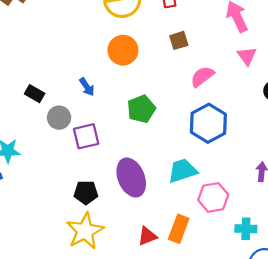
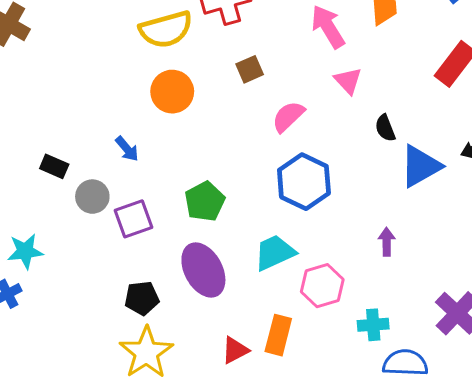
green pentagon: (141, 109) -> (205, 201), moved

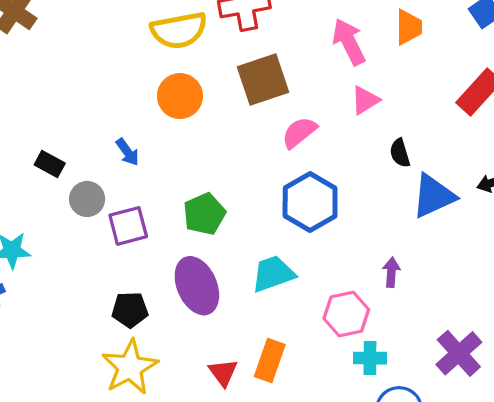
brown square: (250, 69) -> (263, 79), size x1.8
pink triangle: (348, 81) -> (365, 100), turned 36
pink hexagon: (322, 286) -> (346, 314), moved
red triangle: (235, 350) -> (223, 373), turned -44

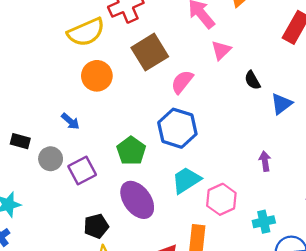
blue triangle: (433, 196) -> (281, 104), size x0.7
blue hexagon: (310, 202) -> (177, 128), moved
pink hexagon: (346, 314) -> (221, 199), moved

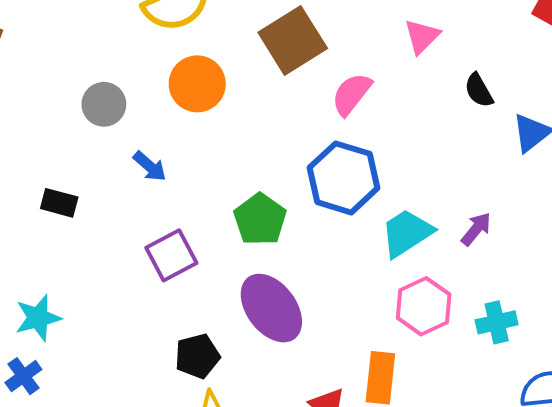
gray circle: (51, 159) -> (104, 104), moved
purple arrow: (265, 161) -> (476, 229), moved, turned 48
cyan trapezoid: (186, 180) -> (407, 233), moved
cyan cross: (264, 222) -> (497, 322), moved

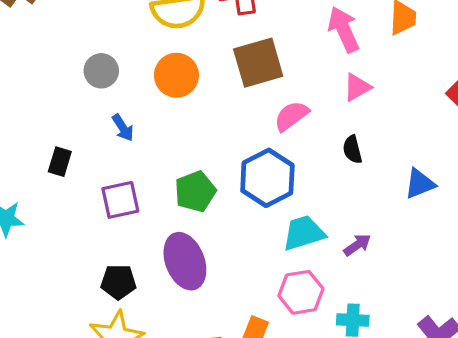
black semicircle: (479, 90) -> (352, 149), moved
black rectangle: (59, 203) -> (60, 162), moved, turned 76

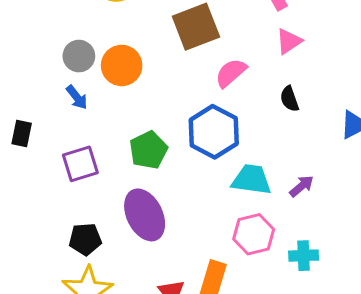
gray circle: (101, 71) -> (79, 56), moved
orange circle: (176, 75) -> (122, 65), moved
cyan trapezoid: (304, 233) -> (251, 180), turned 30

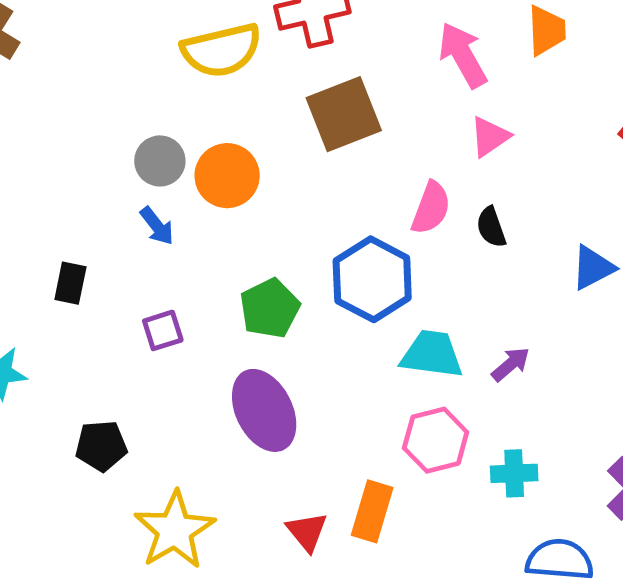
pink semicircle: (231, 73) -> (431, 208), moved, turned 152
purple square: (80, 164) -> (163, 330), size x0.7
black pentagon: (85, 239) -> (101, 446), moved

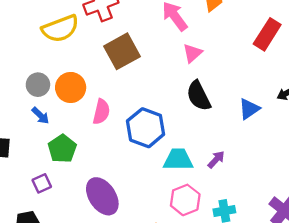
pink semicircle: (431, 208) -> (101, 112), moved
black semicircle: (491, 227) -> (199, 96), size x1.6
green pentagon: (270, 308) -> (62, 149), moved
purple square: (163, 330) -> (42, 183), moved

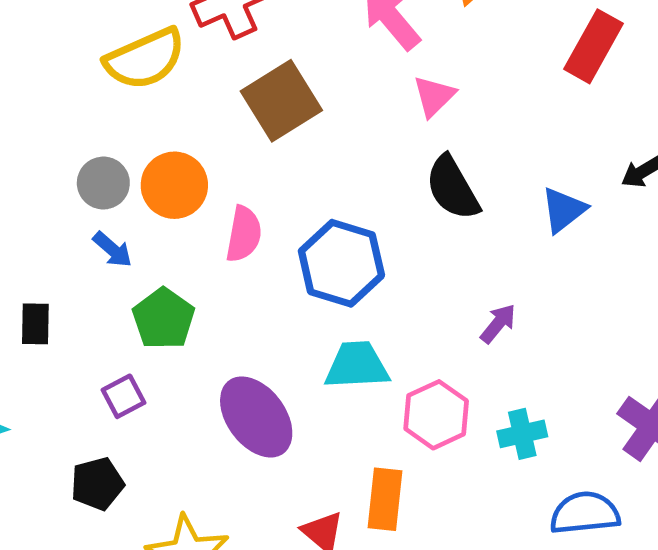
cyan trapezoid: (178, 160) -> (357, 365), moved

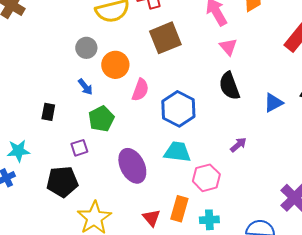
pink triangle: (434, 96) -> (228, 47), turned -36
gray circle: (103, 183) -> (86, 48), moved
cyan cross: (522, 434) -> (209, 220), moved
black pentagon: (97, 484) -> (62, 182), size x1.4

